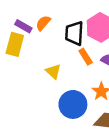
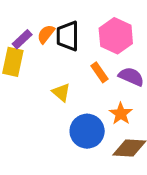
purple rectangle: (23, 26) -> (22, 39), turned -70
black trapezoid: (74, 33) -> (68, 36), moved

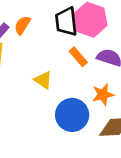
black trapezoid: (68, 36) -> (66, 22), moved
orange star: (121, 114) -> (103, 95), turned 30

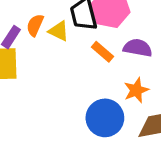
yellow triangle: (43, 80) -> (59, 31), moved

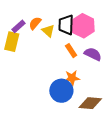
orange star: (136, 90) -> (72, 78), moved

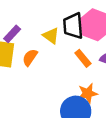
orange semicircle: (35, 23) -> (30, 57), moved

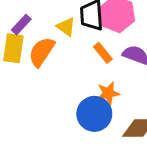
orange semicircle: (30, 57) -> (42, 52), size x1.5

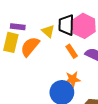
purple rectangle: (21, 25) -> (18, 27), turned 48

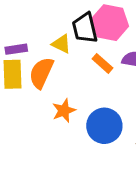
orange star: (73, 79) -> (64, 111), moved

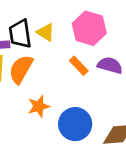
black trapezoid: (85, 28) -> (20, 34), moved
yellow triangle: (61, 44) -> (46, 32), moved

